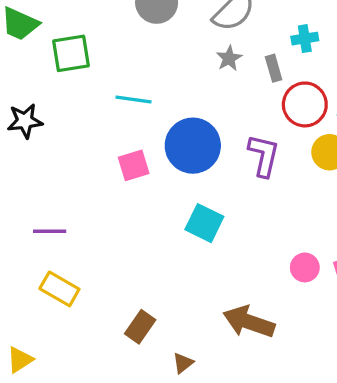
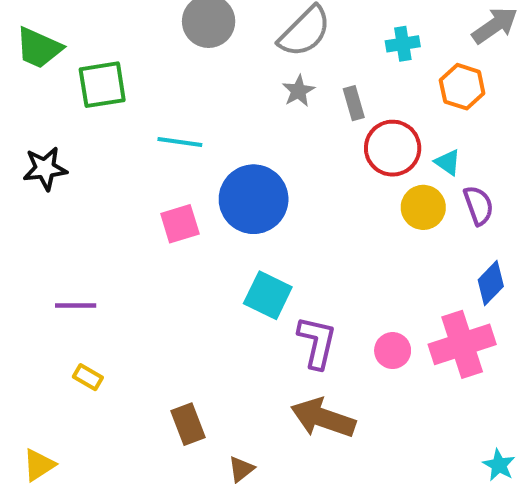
cyan cross: (305, 39) -> (403, 44), moved
purple L-shape: (264, 155) -> (317, 342), moved
yellow rectangle: (59, 289) -> (88, 377), size x0.6
brown rectangle: (140, 327) -> (188, 424), turned -56

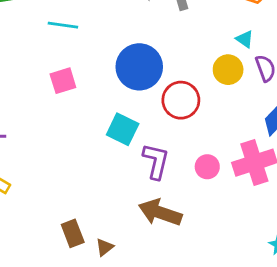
red circle: (393, 148) -> (181, 100), moved
blue circle: (254, 199) -> (139, 67), moved
brown rectangle: (188, 424) -> (73, 233), moved

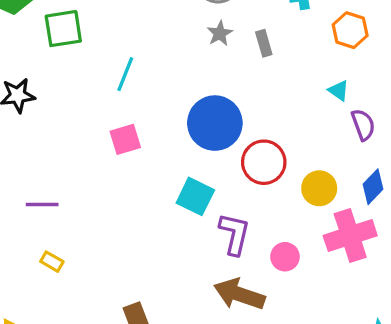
cyan line: (63, 25) -> (125, 74), turned -76
yellow circle: (228, 70) -> (319, 188), moved
pink circle: (207, 167) -> (285, 257), moved

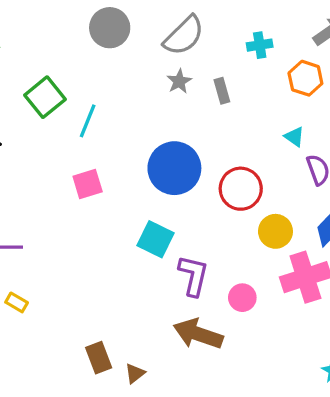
green square: (63, 29) -> (45, 97), moved, turned -30
red circle: (264, 162) -> (241, 189), moved

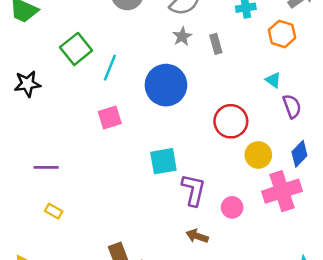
blue circle: (174, 168) -> (166, 85), moved
cyan square: (155, 239) -> (163, 161), turned -36
brown arrow: (198, 334) -> (197, 236), size x0.6

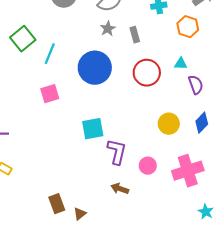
cyan triangle: (273, 80) -> (181, 64), turned -32
red circle: (231, 121) -> (147, 73), moved
pink cross: (282, 191) -> (188, 171), moved

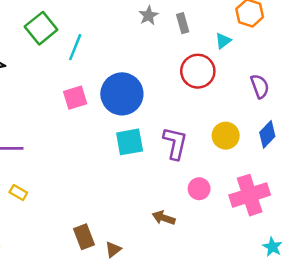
cyan triangle: (181, 64) -> (223, 41), moved, turned -40
blue circle: (95, 68) -> (122, 94), moved
purple L-shape: (117, 152) -> (175, 143), moved

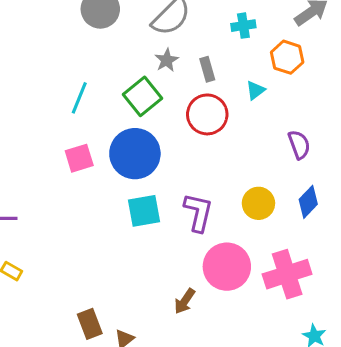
green square: (41, 28) -> (142, 96), moved
red circle: (198, 71) -> (207, 114), moved
pink circle: (199, 189) -> (227, 267), size x1.8
brown arrow: (164, 218) -> (185, 301), turned -75

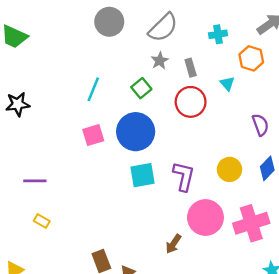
cyan triangle: (255, 90) -> (227, 84), turned -35
green square: (142, 96) -> (141, 88), size x0.7

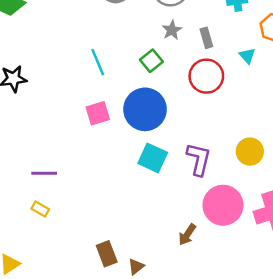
cyan line: (93, 89) -> (98, 62), turned -45
cyan square: (142, 175) -> (153, 158), turned 35
purple line: (35, 181) -> (44, 173), moved

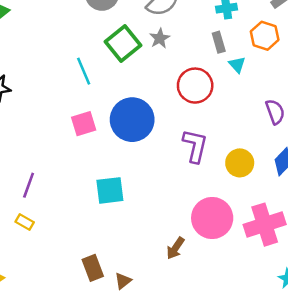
gray rectangle: (206, 38) -> (219, 42), moved
green square: (151, 61) -> (123, 44), moved, size x1.5
cyan square: (153, 158) -> (110, 190), moved, turned -32
purple L-shape: (199, 159) -> (195, 146), moved
purple line: (44, 173) -> (29, 185), turned -70

